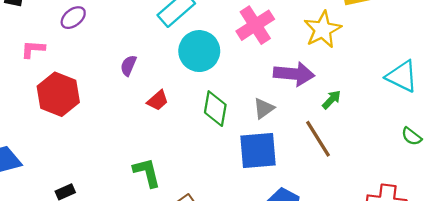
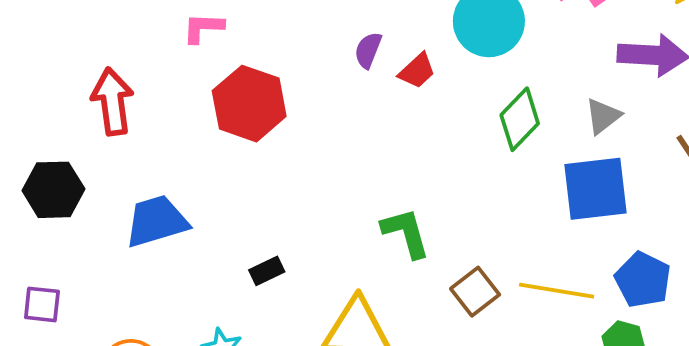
red trapezoid: (158, 100) -> (417, 71), moved
green diamond: (215, 109) -> (520, 119), turned 36

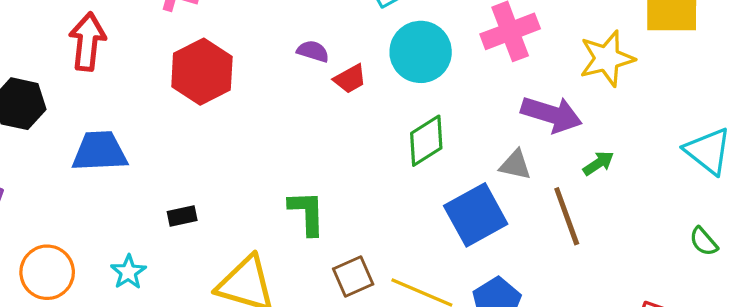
purple semicircle: (368, 50) -> (313, 51), turned 72
gray triangle: (603, 116) -> (515, 165), moved, turned 36
blue square: (596, 189) -> (476, 215), turned -36

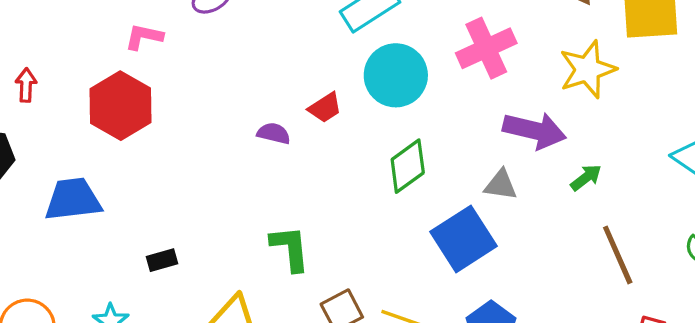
red arrow: (87, 42) -> (26, 85), moved, size x0.6
purple semicircle: (313, 51) -> (274, 133), moved
red hexagon: (202, 72) -> (121, 106), moved
brown line: (567, 216) -> (618, 255), moved

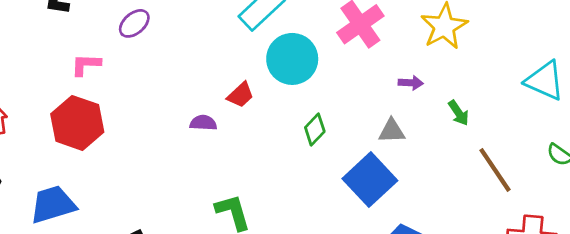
purple arrow: (534, 130) -> (411, 83), size x0.5
green diamond: (408, 166) -> (315, 130), size x0.7
green arrow: (586, 178) -> (459, 113), turned 104

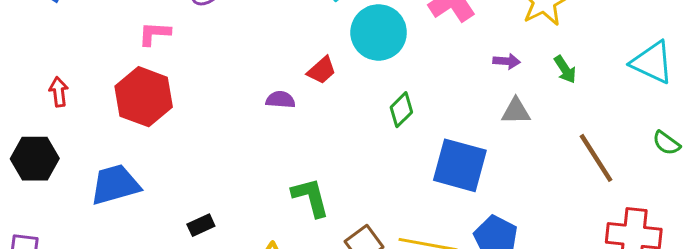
green arrow: (459, 113) -> (565, 69), moved
gray triangle: (392, 131) -> (516, 111), moved
blue square: (370, 180) -> (460, 165), turned -33

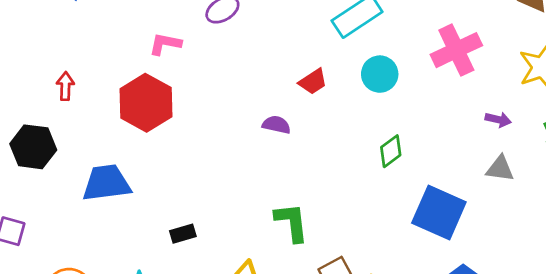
cyan circle: (379, 32) -> (380, 74), size x0.7
red trapezoid: (322, 70) -> (313, 82), moved

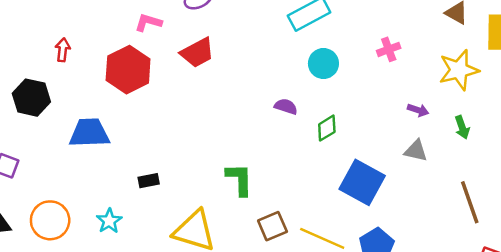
pink cross: (456, 50) -> (389, 49), size x0.6
red trapezoid: (313, 82) -> (197, 53), moved, size x1.4
purple semicircle: (276, 125) -> (286, 107), moved

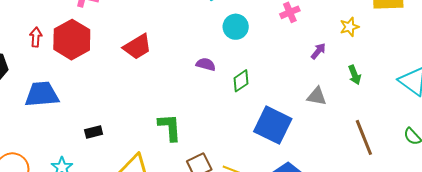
red arrow: (63, 50) -> (36, 37), moved
red trapezoid: (197, 53) -> (137, 47), moved
yellow star: (459, 70) -> (349, 27), size x0.6
purple arrow: (418, 110) -> (318, 51), moved, turned -66

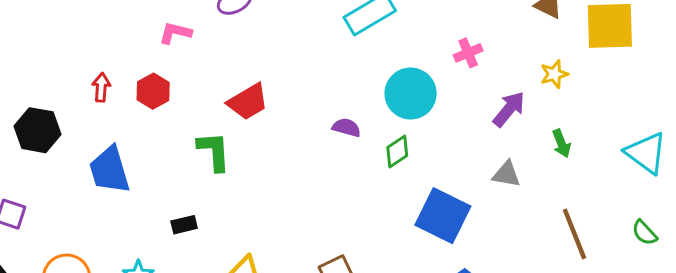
cyan circle: (236, 27) -> (411, 94), moved, size x1.4
red hexagon: (72, 40) -> (153, 91), size x0.6
purple arrow: (318, 51) -> (509, 109), size x1.5
blue trapezoid: (42, 94) -> (110, 170), turned -102
green L-shape: (170, 127) -> (214, 151), moved

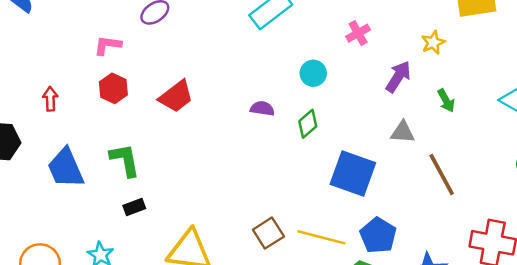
red hexagon: (153, 91) -> (113, 88), moved
cyan circle: (411, 94) -> (313, 73), size x0.6
green L-shape: (214, 151) -> (125, 160), moved
brown line: (575, 234) -> (442, 174), moved

